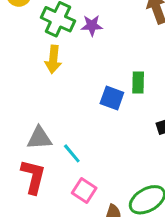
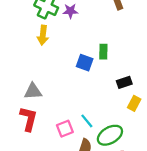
cyan line: (72, 153) -> (87, 121), moved
pink square: (84, 191) -> (65, 129), turned 35

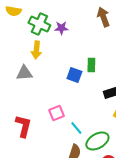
gray triangle: (33, 91) -> (24, 73), moved
pink square: (65, 129) -> (56, 113), moved

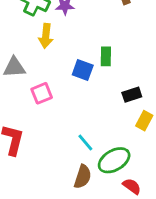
yellow arrow: (36, 50) -> (46, 36), moved
pink square: (56, 113) -> (42, 93), moved

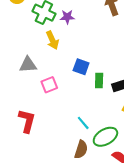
yellow arrow: (46, 36) -> (52, 40), turned -30
green rectangle: (106, 56) -> (99, 81), moved

